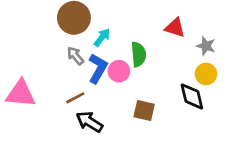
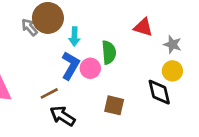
cyan arrow: (102, 37) -> (74, 36), turned 144
gray arrow: (75, 56) -> (29, 27), moved

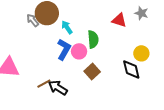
cyan arrow: (74, 36) -> (67, 27), turned 144
gray star: (172, 44) -> (141, 13), moved
brown line: (49, 93) -> (44, 84), moved
brown square: (114, 105) -> (92, 72), moved, turned 35

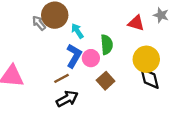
yellow circle: (141, 53) -> (146, 59), moved, size x1.5
brown line: (44, 84) -> (61, 78), moved
black arrow: (58, 88) -> (67, 99), turned 120

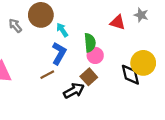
gray arrow: (39, 23) -> (15, 26), moved
pink circle: (91, 58) -> (95, 55), moved
yellow circle: (146, 59) -> (143, 63), moved
black arrow: (67, 99) -> (74, 91), moved

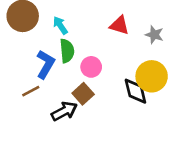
gray star: (141, 15) -> (154, 35), moved
cyan arrow: (62, 30) -> (60, 25), moved
green semicircle: (90, 43) -> (67, 51), moved

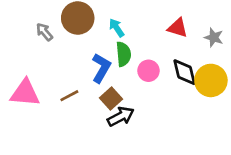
brown line: (31, 91) -> (69, 96), moved
black diamond: (135, 91) -> (185, 72), moved
brown square: (83, 94) -> (111, 98), moved

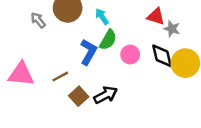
gray star: (214, 37) -> (172, 29), moved
green semicircle: (123, 54) -> (108, 40), turned 35
brown square: (111, 98) -> (79, 96), moved

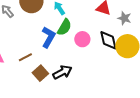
gray star: (172, 29) -> (124, 18), moved

